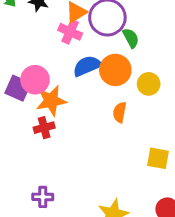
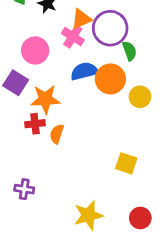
pink circle: (35, 80) -> (35, 50), moved
orange semicircle: (120, 112) -> (57, 134), moved
yellow square: (158, 158) -> (126, 163), moved

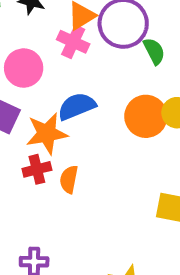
blue semicircle: (84, 71) -> (77, 106), moved
orange circle: (110, 79) -> (146, 116), moved

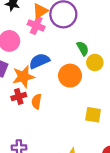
green semicircle: (154, 51) -> (83, 48), moved
orange circle: (146, 116) -> (70, 76), moved

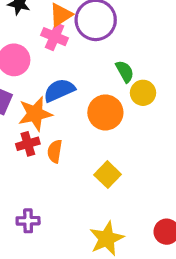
yellow square: (93, 115) -> (108, 175), moved, turned 35

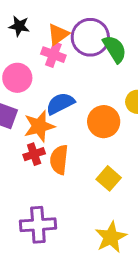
green semicircle: (125, 71) -> (115, 49), moved, size x1.4
orange semicircle: (55, 151) -> (59, 160), size x1.4
purple cross: (28, 221) -> (38, 225), size x1.6

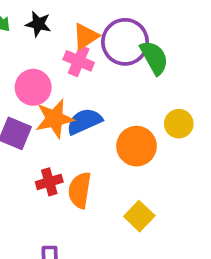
orange star: (39, 126) -> (55, 119), moved

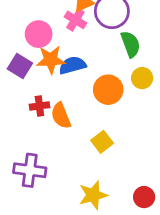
green semicircle: (154, 58) -> (130, 44), moved
orange semicircle: (80, 190) -> (61, 116), turned -40

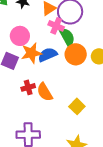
pink cross: (75, 20) -> (56, 26), moved
green semicircle: (130, 44) -> (67, 37), moved
orange circle: (108, 90) -> (76, 54), moved

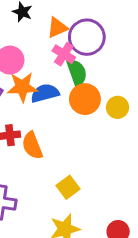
yellow square: (77, 106) -> (68, 187), moved

